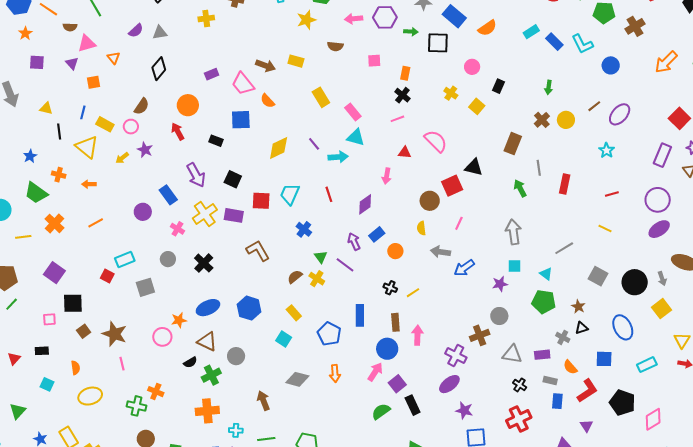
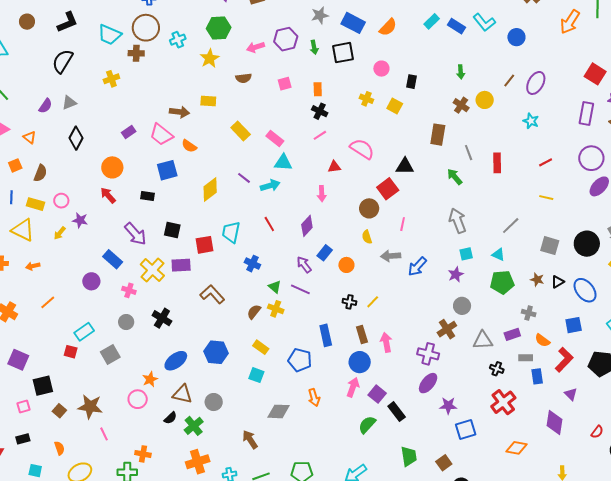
green arrow: (411, 32) -> (314, 47), turned 88
brown semicircle: (142, 106) -> (40, 173), moved
black triangle: (582, 328) -> (558, 282), moved

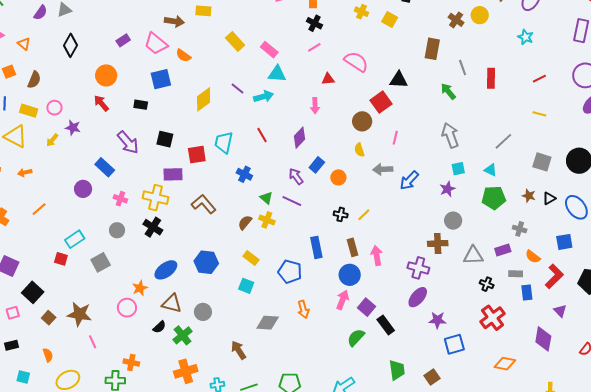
yellow cross: (152, 270) -> (156, 198), moved, turned -30
brown cross: (447, 329) -> (438, 243), turned 30
black square: (43, 386) -> (33, 292), turned -35

